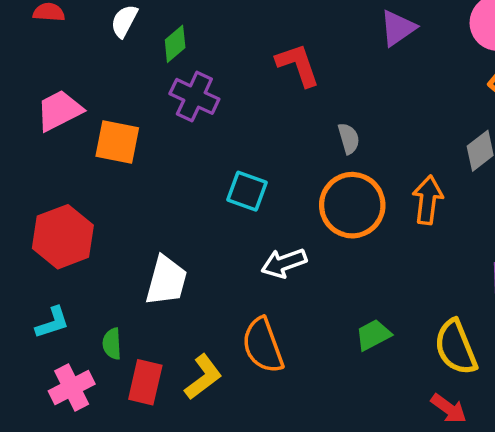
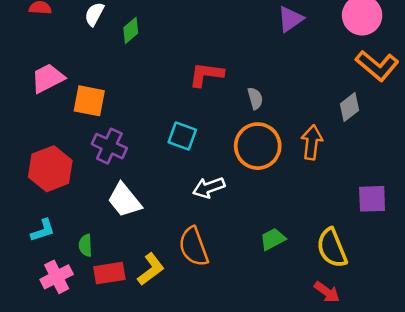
red L-shape: (298, 65) -> (206, 74), moved, turned -63
purple cross: (194, 96) -> (109, 146), moved
white trapezoid: (166, 281) -> (124, 200), turned 126
red rectangle: (145, 382) -> (109, 273), turned 68

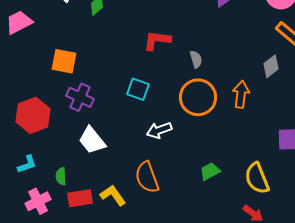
pink trapezoid: (48, 78) -> (19, 22), moved
yellow L-shape: (151, 269) -> (113, 195), turned -88

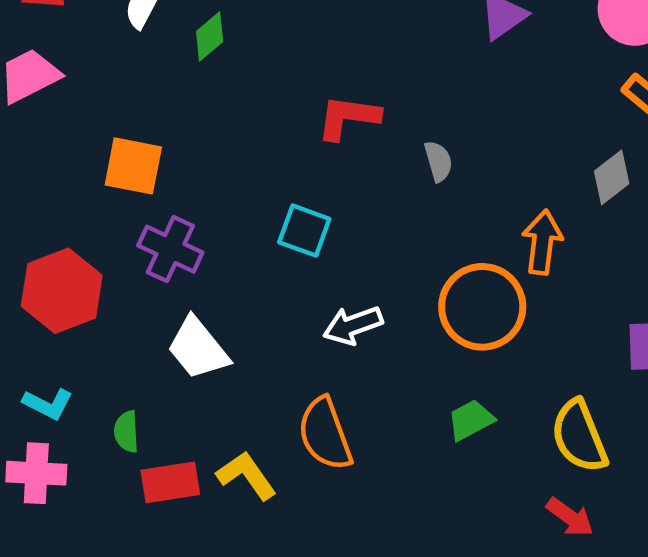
orange circle: (198, 97) -> (482, 307), moved
cyan L-shape: (27, 164) -> (48, 404), turned 45
pink cross: (38, 201) -> (36, 473), moved, turned 30

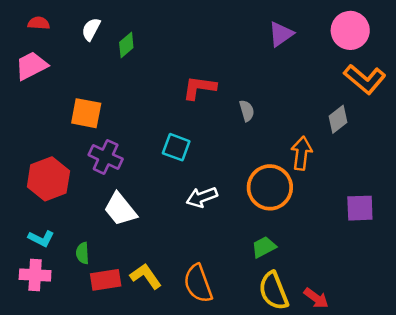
orange semicircle: (325, 434) -> (198, 284), moved
yellow semicircle: (579, 436) -> (274, 291), moved

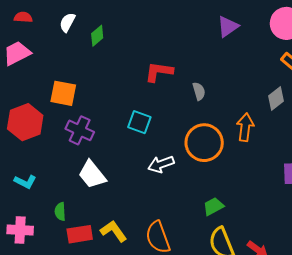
red hexagon: (48, 179) -> (25, 122), moved
orange circle: (270, 187) -> (204, 143), moved
cyan L-shape: (41, 238) -> (25, 182), moved

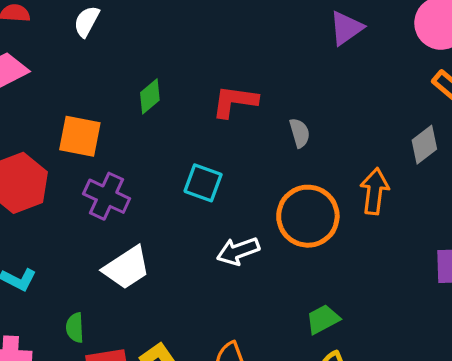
green diamond: (97, 36) -> (150, 96), moved
white trapezoid: (92, 175) -> (126, 268), turned -84

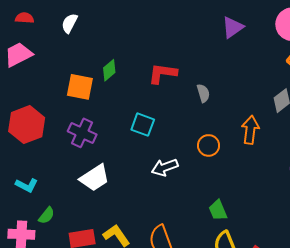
orange square: (80, 136) -> (80, 87), moved
orange circle: (308, 216) -> (209, 145), size x0.6
green trapezoid: (323, 319) -> (218, 210), turned -85
green semicircle: (75, 328) -> (47, 216), moved, turned -138

